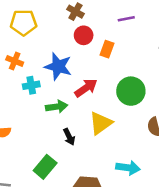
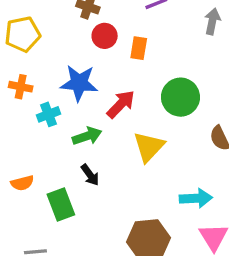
black arrow: (69, 137) -> (90, 175), moved
green rectangle: (45, 167) -> (61, 205), moved, turned -50

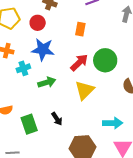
red circle: (105, 36) -> (38, 23), moved
red arrow: (121, 104) -> (79, 62), moved
black arrow: (90, 175) -> (57, 119), moved

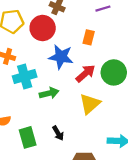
red circle: (38, 23) -> (43, 28), size x1.5
blue star: (43, 49) -> (61, 57), moved
cyan cross: (23, 68) -> (25, 77), size x1.5

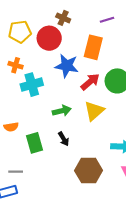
orange rectangle: (89, 37) -> (93, 47), size x1.6
green arrow: (49, 93) -> (62, 111), moved

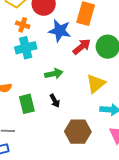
orange cross: (16, 65) -> (23, 25), moved
yellow triangle: (94, 111) -> (96, 84), moved

